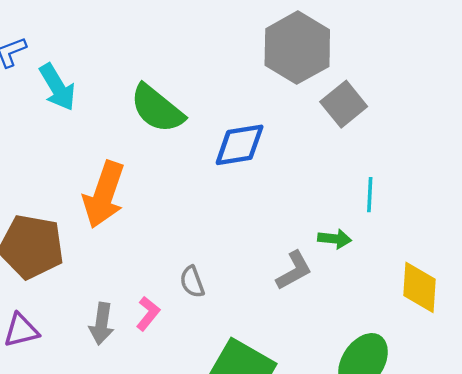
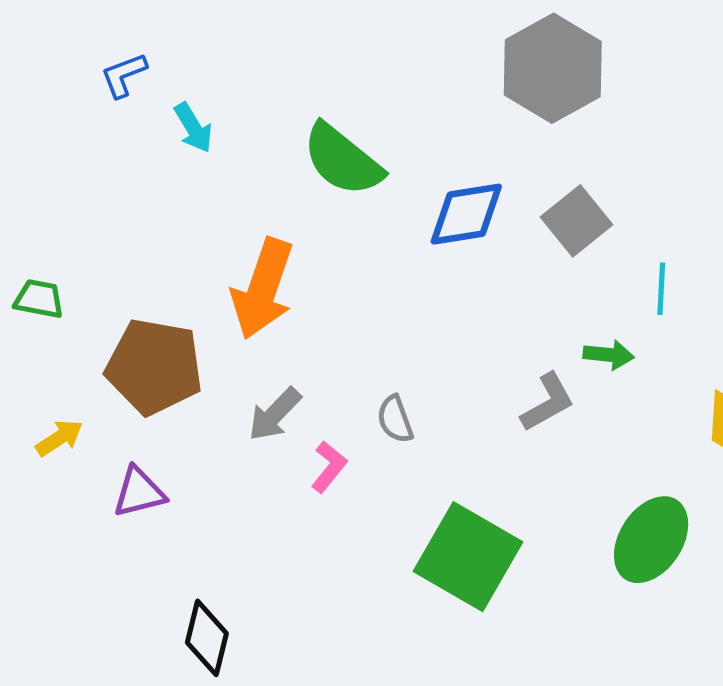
cyan arrow: (57, 87) -> (193, 128), size x0.7
gray square: (344, 104) -> (576, 221), moved
gray arrow: (102, 324) -> (275, 414), moved, turned 36

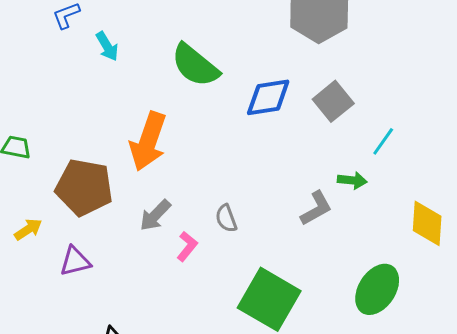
cyan line: (661, 289) -> (383, 141), turned 32

